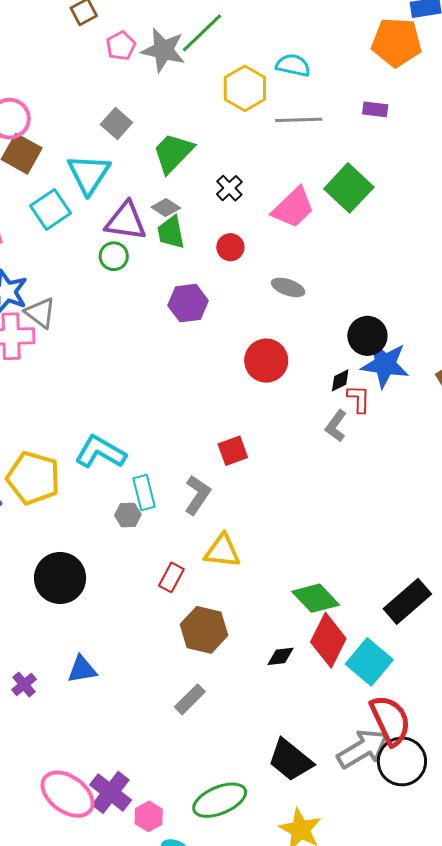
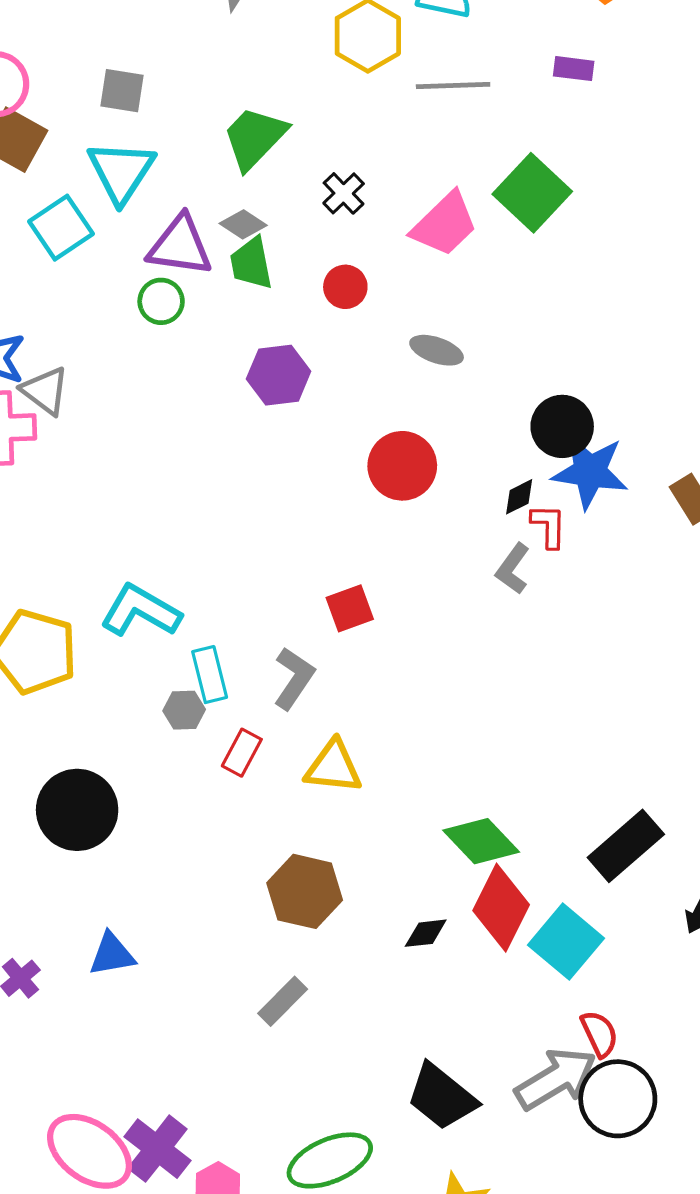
gray square: (116, 124) -> (122, 91), moved, turned -32
red rectangle: (171, 577) -> (242, 753), moved
red semicircle: (390, 720) -> (599, 1034), size x0.6

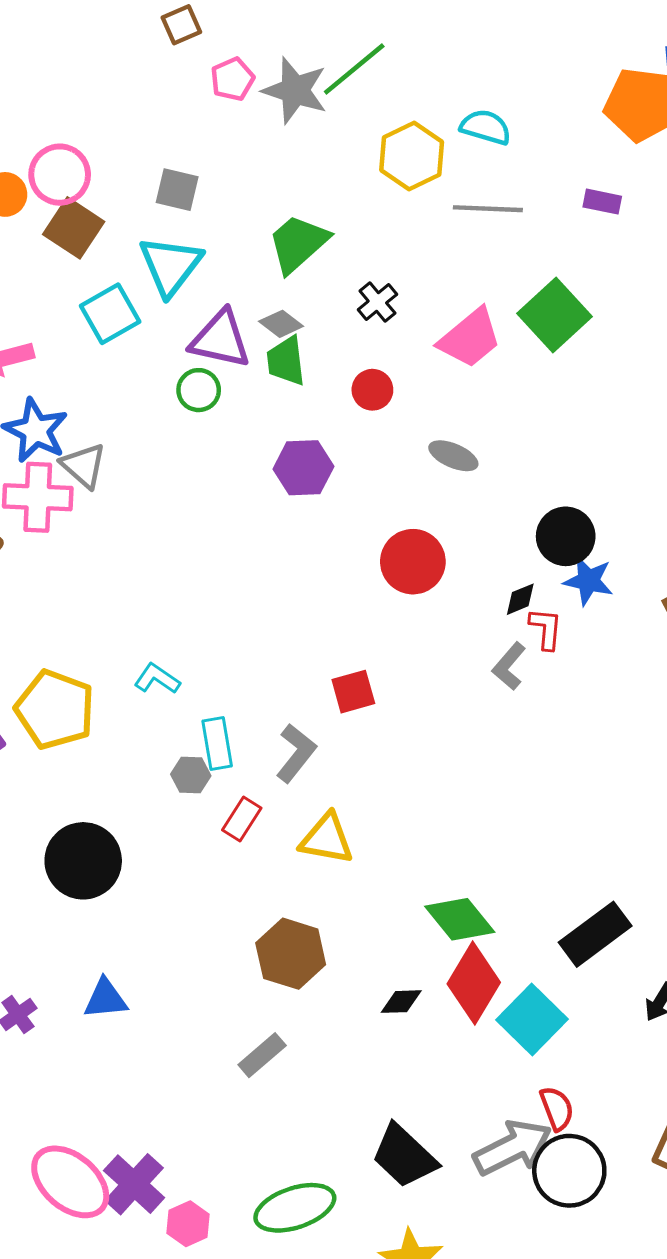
blue star: (590, 472) -> (588, 581), size x0.7
cyan L-shape: (141, 611) -> (157, 679), size x0.6

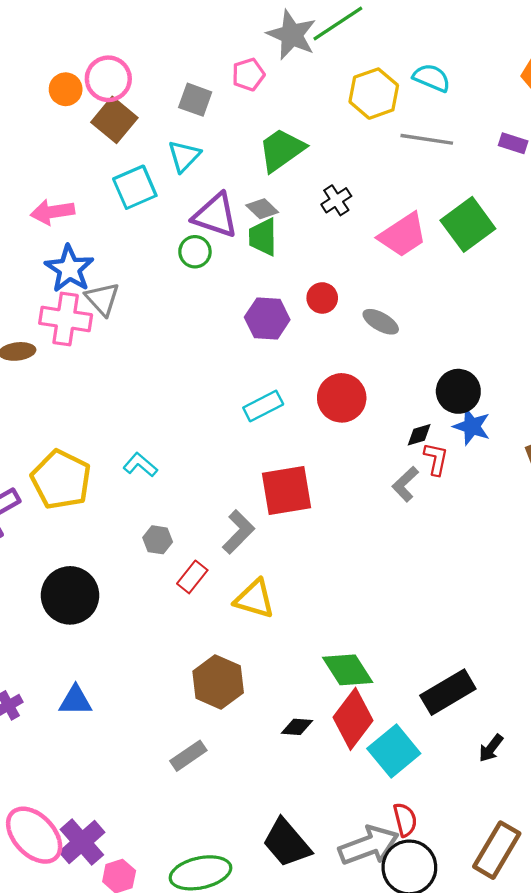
pink pentagon: (232, 79) -> (248, 75), moved
cyan triangle: (171, 266) -> (184, 156), size x0.7
red circle: (372, 390) -> (322, 298), moved
red square: (353, 692) -> (286, 490), size x1.6
cyan rectangle: (217, 744) -> (263, 406), moved, turned 66

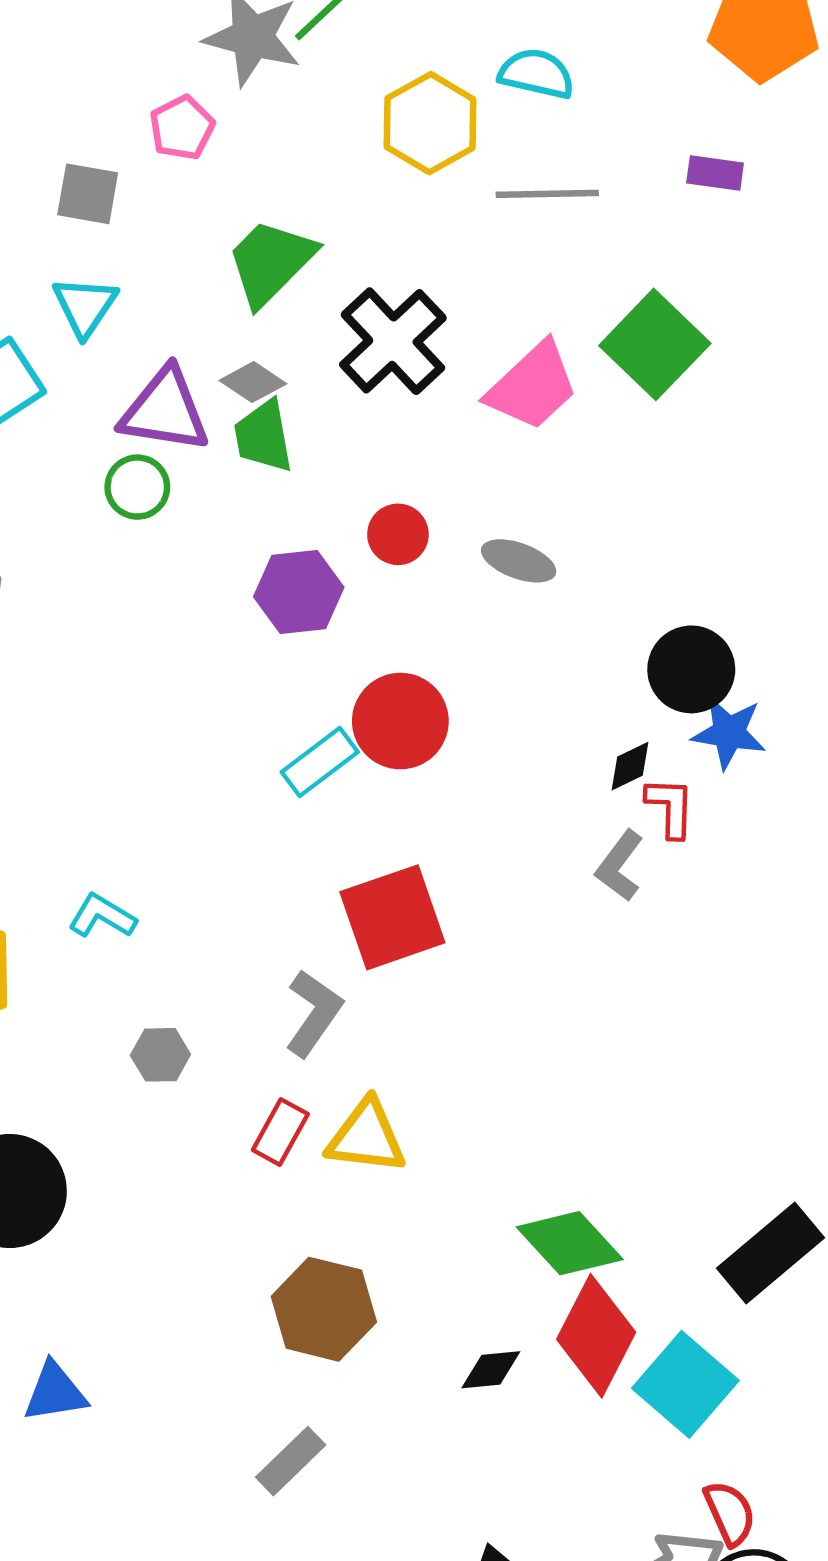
black cross: (336, 200) -> (393, 341), size x1.8
red circle: (342, 398) -> (400, 721), moved
red rectangle: (192, 577) -> (280, 1132), moved

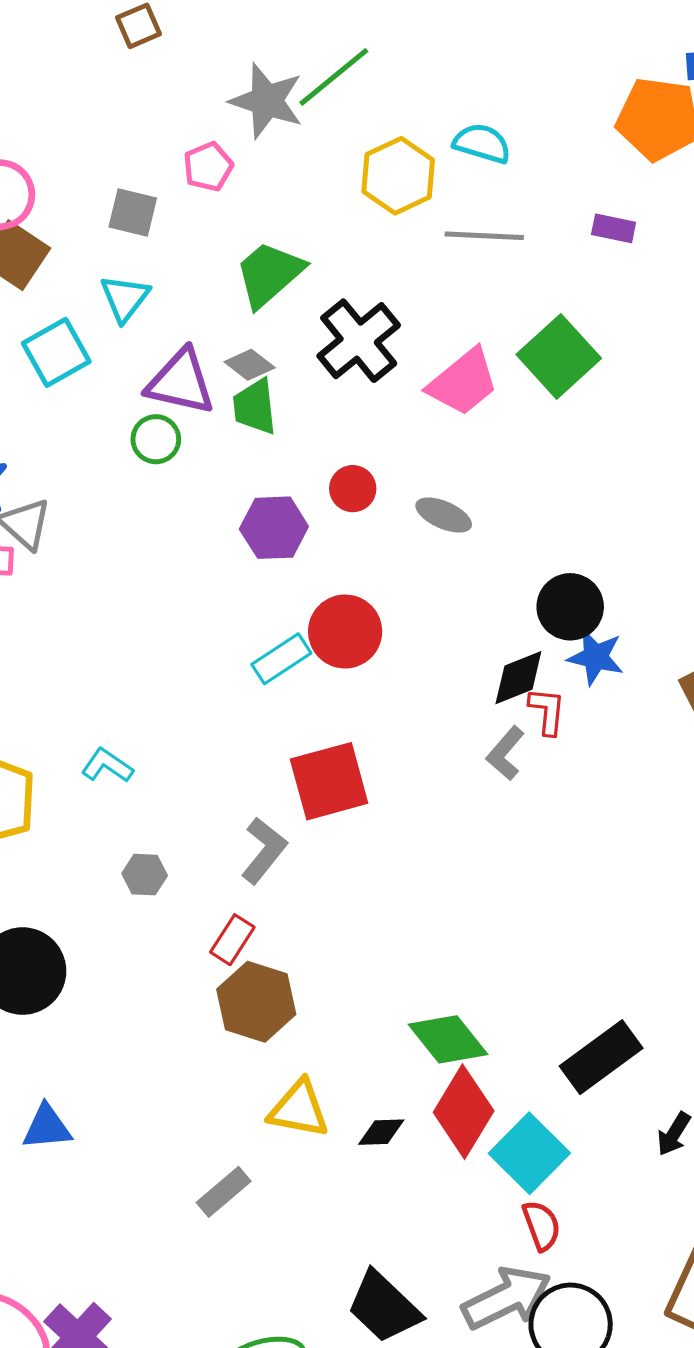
black diamond: (630, 766) -> (518, 678), size x1.5
yellow triangle: (366, 1137) -> (299, 1109), moved
brown hexagon: (324, 1309) -> (256, 1002), moved
red semicircle: (730, 1513) -> (541, 1225), moved

